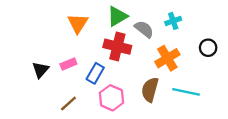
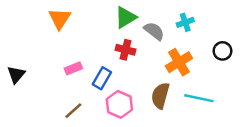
orange triangle: (78, 23) -> (60, 19), moved
red cross: (117, 47) -> (126, 50), size x0.7
black triangle: (40, 70) -> (16, 75), moved

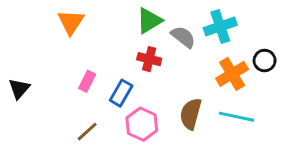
cyan cross: (185, 22) -> (220, 27), size x1.5
orange cross: (179, 62) -> (232, 74), moved
pink rectangle: (73, 68) -> (87, 81), turned -42

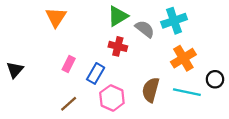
black circle: (265, 61) -> (215, 79), moved

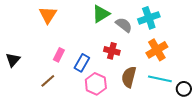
red cross: (118, 46) -> (112, 51), moved
black circle: (215, 79) -> (184, 89), moved
brown line: (69, 104) -> (48, 81), moved

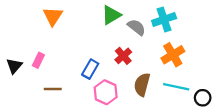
red cross: (112, 51) -> (123, 56), turned 35
pink rectangle: (59, 55) -> (38, 60), moved
brown line: (48, 81) -> (53, 89), turned 42

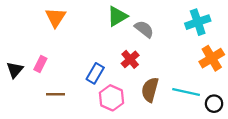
cyan cross: (164, 19) -> (198, 22), moved
orange cross: (173, 55) -> (212, 58), moved

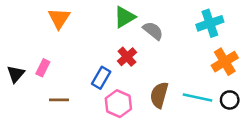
red cross: (130, 59) -> (127, 57), moved
black circle: (214, 104) -> (230, 100), moved

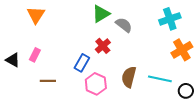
orange triangle: (59, 18) -> (36, 15), moved
black triangle: (16, 74) -> (13, 60), turned -42
black circle: (230, 100) -> (186, 91), moved

